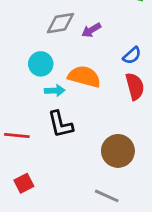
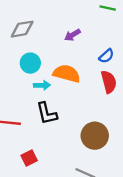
gray diamond: (60, 23) -> (22, 29), moved
red square: (24, 183) -> (29, 158), moved

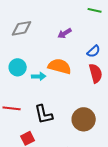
cyan circle: (30, 63) -> (18, 67), moved
black L-shape: (47, 113) -> (44, 114), moved

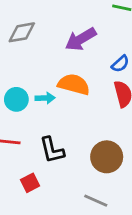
purple arrow: (65, 33) -> (81, 39), size x1.6
cyan circle: (18, 67) -> (16, 99), moved

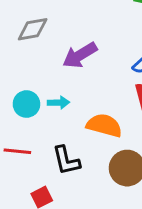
purple arrow: (81, 39) -> (80, 55), moved
orange semicircle: (74, 84) -> (104, 125), moved

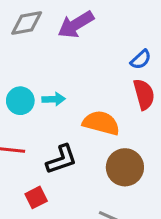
purple arrow: (80, 55) -> (76, 25), moved
black L-shape: (66, 160) -> (62, 159), turned -96

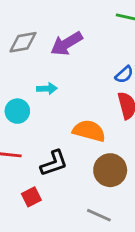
cyan arrow: (54, 99) -> (47, 89), moved

